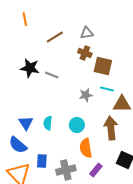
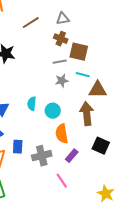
gray line: (52, 75) -> (60, 62), moved, turned -32
cyan semicircle: (48, 123) -> (32, 104), moved

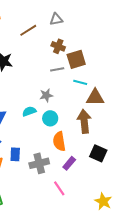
gray triangle: (63, 19) -> (56, 19), moved
brown square: (79, 52) -> (76, 59), turned -30
gray star: (62, 81) -> (46, 95), moved
cyan semicircle: (32, 104) -> (29, 111), turned 64

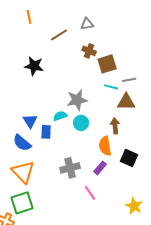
gray line: (57, 69) -> (129, 80), moved
gray star: (46, 95) -> (77, 100), size x1.5
brown arrow: (84, 121) -> (115, 126), size x0.7
orange semicircle: (59, 141) -> (105, 146), moved
blue rectangle: (15, 154) -> (46, 132), moved

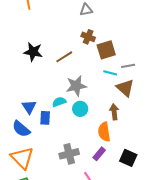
brown line: (59, 35) -> (64, 57), moved
brown triangle: (126, 102) -> (125, 88), turned 42
black square: (129, 158) -> (128, 158), moved

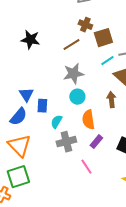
brown line: (64, 57) -> (71, 45), moved
cyan line: (110, 73) -> (107, 61), turned -48
cyan semicircle: (59, 102) -> (56, 122), moved, turned -40
blue semicircle: (21, 129) -> (18, 117), turned -90
orange semicircle: (104, 132) -> (88, 120), moved

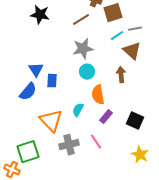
cyan semicircle: (56, 122) -> (78, 110), moved
gray cross: (66, 142) -> (69, 145), moved
orange triangle: (19, 146) -> (51, 121), moved

